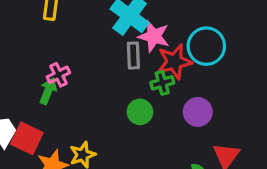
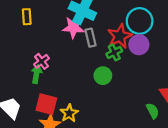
pink star: (154, 36) -> (73, 28), moved
purple circle: (198, 112) -> (139, 45), moved
red square: (27, 138) -> (46, 104), moved

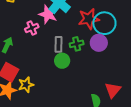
red star: (120, 36) -> (89, 19), moved
gray rectangle: (90, 38) -> (58, 44), moved
pink cross: (41, 61) -> (32, 28), moved

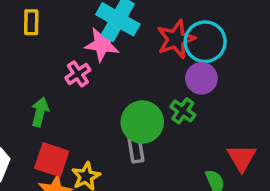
gray rectangle: (58, 44) -> (136, 148), moved
green cross: (77, 44) -> (183, 111), moved, turned -32
green circle: (62, 61) -> (142, 122), size x1.5

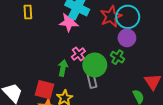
pink cross: (78, 74) -> (78, 54), moved
green arrow: (40, 112) -> (63, 68), moved

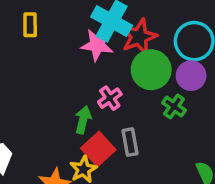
red star: (111, 16) -> (139, 37), moved
green circle: (95, 65) -> (151, 70), moved
red square: (44, 90) -> (98, 149), moved, turned 30

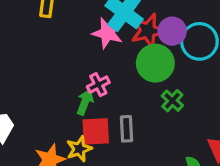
purple circle: (191, 76) -> (172, 31), moved
pink cross: (110, 98) -> (98, 85), moved
red square: (98, 149) -> (96, 131), turned 32

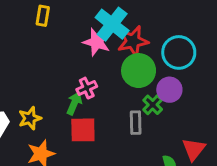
purple circle: (172, 31) -> (169, 90), moved
gray rectangle: (126, 129) -> (136, 123), moved
yellow star: (79, 149) -> (30, 118), moved

